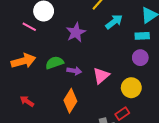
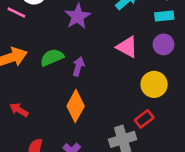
purple arrow: (74, 71) -> (78, 67), turned -80
pink triangle: (101, 76) -> (127, 47), moved, turned -48

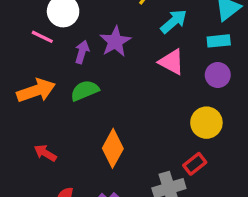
pink triangle: (127, 47) -> (172, 62), moved
purple arrow: (78, 67) -> (82, 52), moved

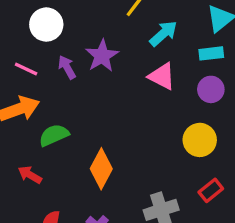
pink line: (42, 37) -> (26, 69), moved
purple arrow: (82, 52) -> (67, 67), turned -45
green semicircle: (85, 91) -> (54, 135), moved
red rectangle: (195, 164) -> (211, 190), moved

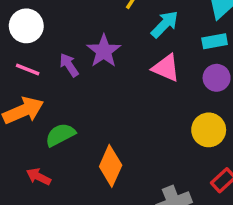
white circle: (46, 25) -> (26, 26), moved

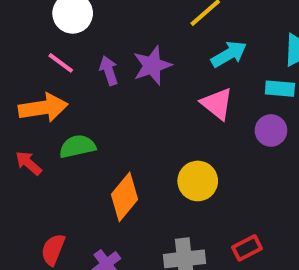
yellow circle: (209, 130) -> (198, 181), moved
red arrow: (39, 177) -> (29, 163), moved

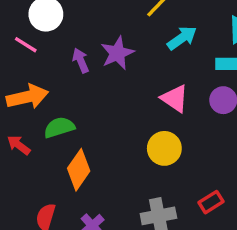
pink line: (61, 63) -> (26, 45), moved
pink triangle: (217, 104) -> (175, 98), moved
orange diamond: (124, 197) -> (79, 170), moved

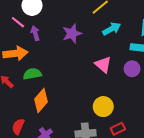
purple arrow: (81, 60) -> (35, 33), moved
yellow circle: (164, 148) -> (103, 107), moved

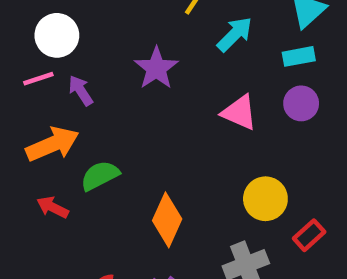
pink line: (18, 22) -> (38, 79), turned -40
orange diamond: (41, 100) -> (167, 220), moved

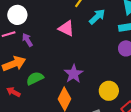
purple star: (156, 68) -> (74, 74), moved
pink triangle: (239, 112) -> (66, 28), moved

